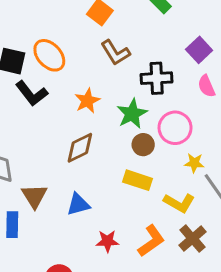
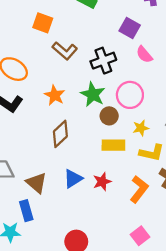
yellow star: (194, 163) -> (141, 128), moved
red star: (107, 241) -> (102, 182), moved

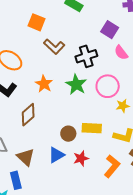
brown circle: (109, 116) -> (68, 134), moved
yellow star: (141, 128) -> (123, 106), moved
brown diamond: (60, 134) -> (28, 115), moved

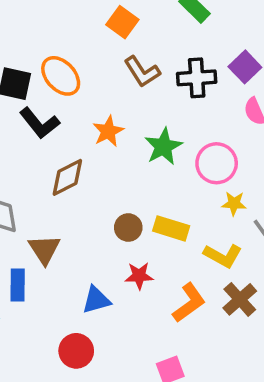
black cross: (86, 56) -> (197, 78), moved
blue triangle: (56, 155) -> (96, 300), moved

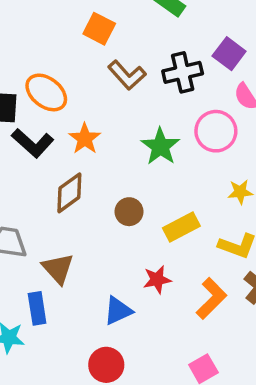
orange star: (108, 131) -> (85, 139), moved
pink circle: (217, 163) -> (216, 131), moved
brown circle: (128, 228) -> (129, 212), moved
yellow rectangle: (171, 228) -> (181, 227), turned -36

